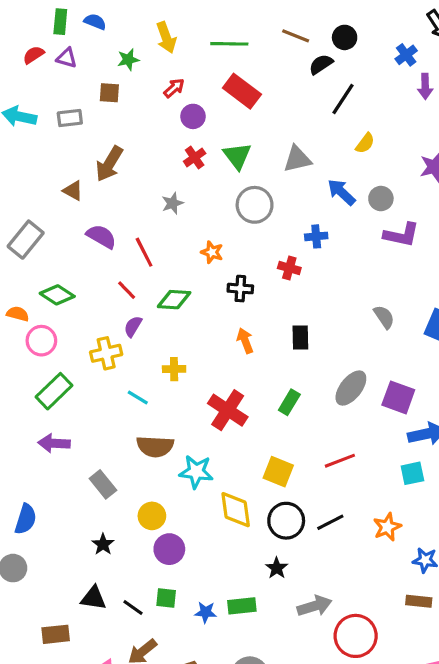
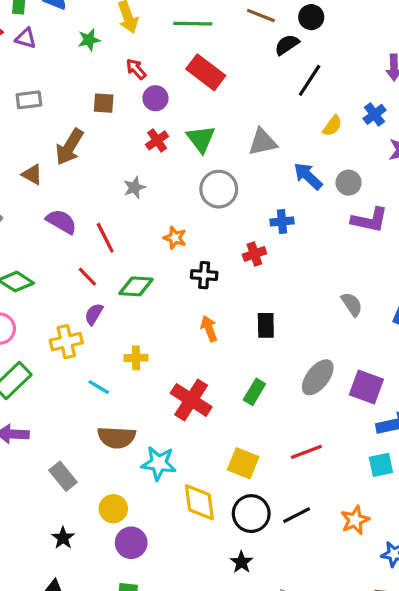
blue cross: (406, 55) -> (374, 114), moved
red arrow: (174, 88) -> (136, 69), turned -90
brown square: (109, 93) -> (104, 103), moved
red cross: (289, 268) -> (254, 254), turned -35

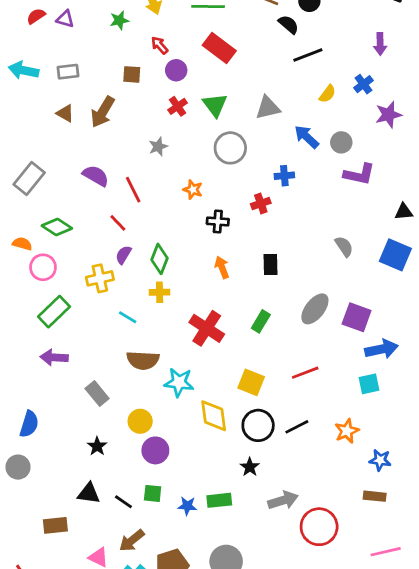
black semicircle: (287, 45) -> (289, 24), turned 75
black line: (310, 80) -> (308, 55), turned 36
brown triangle: (32, 174) -> (65, 113), moved
green diamond: (136, 286) -> (160, 259), moved, turned -72

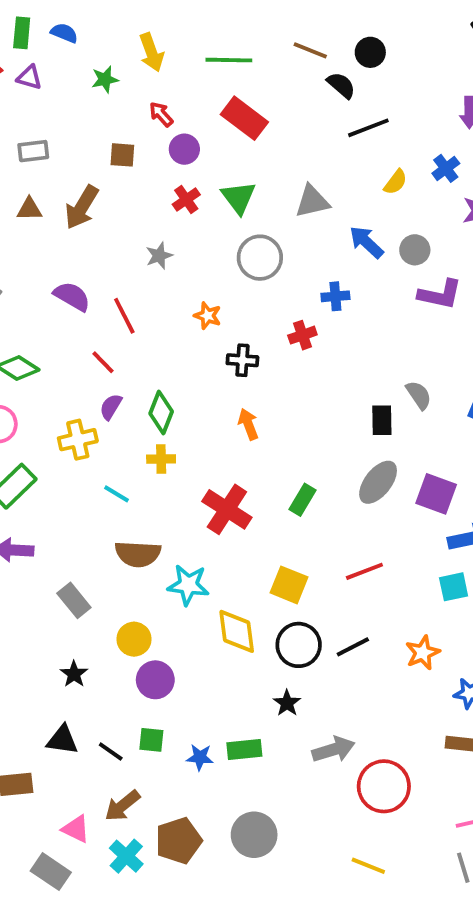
brown triangle: (65, 113) -> (29, 209), turned -30
black rectangle: (271, 264) -> (382, 420), moved

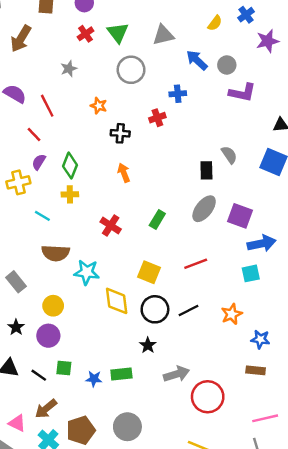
red cross: (227, 509) -> (111, 225), size x0.7
purple circle: (155, 680) -> (48, 336), moved

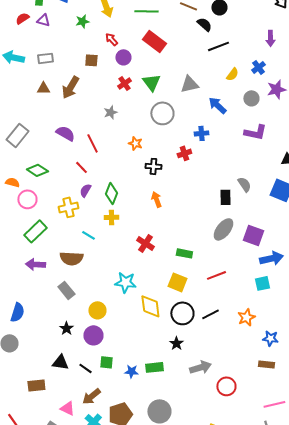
gray circle: (227, 65) -> (251, 98), moved
green rectangle: (157, 219) -> (184, 253), moved, turned 70
brown semicircle: (56, 253) -> (71, 258), moved
red circle: (208, 397) -> (226, 386), size x0.7

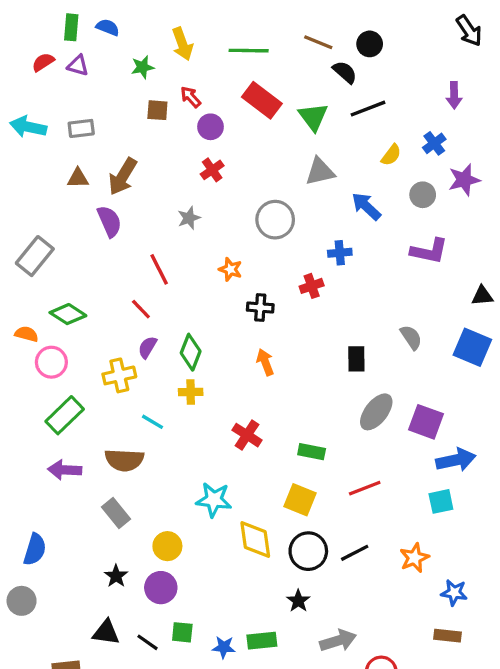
brown square: (91, 60) -> (157, 110), moved
green triangle: (151, 82) -> (313, 117), moved
purple semicircle: (65, 133) -> (109, 221), moved, turned 36
black rectangle: (225, 197) -> (356, 359), moved

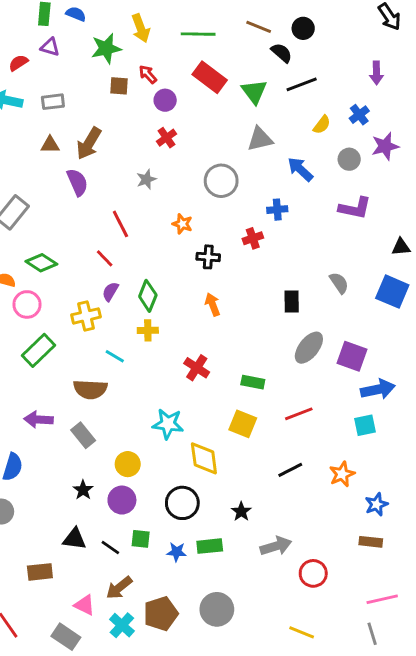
red semicircle: (43, 62) -> (18, 63), moved
green star: (143, 67) -> (106, 48), size x1.5
purple arrow: (65, 470) -> (39, 420), moved
black circle: (308, 551) -> (182, 503), moved
blue star: (454, 593) -> (376, 504), turned -30

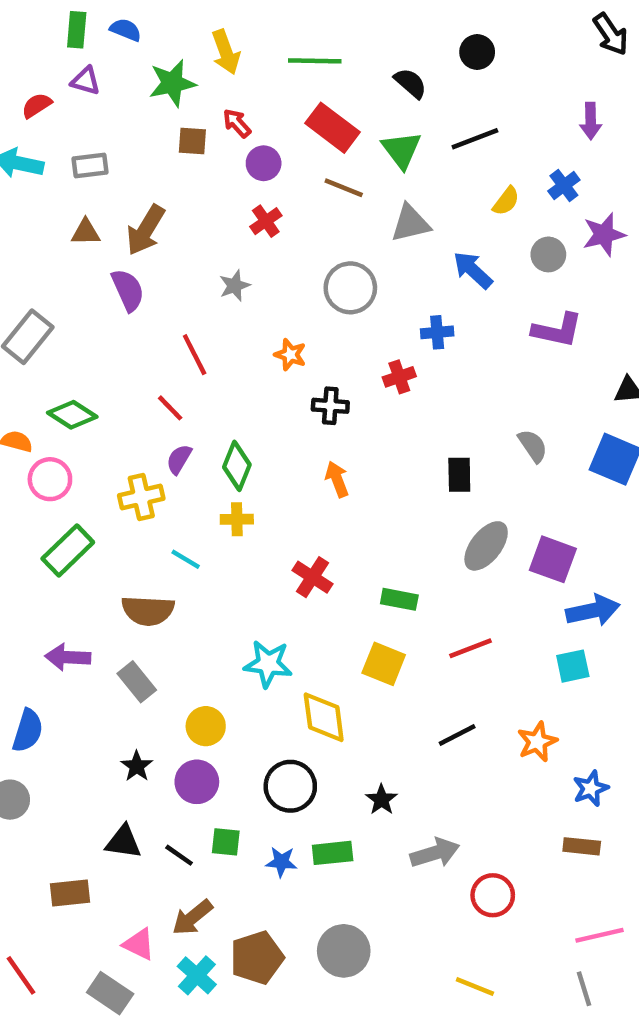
brown line: (259, 27) -> (344, 188), moved
black semicircle: (282, 53) -> (410, 83), moved

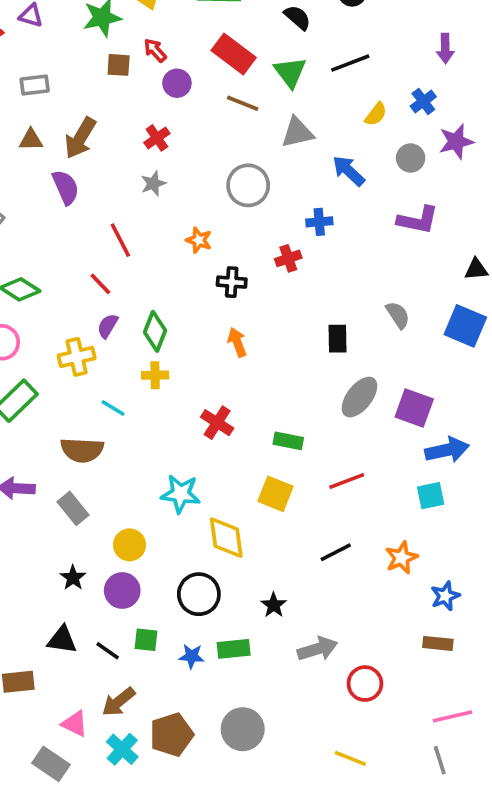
red cross: (266, 221) -> (157, 138), moved

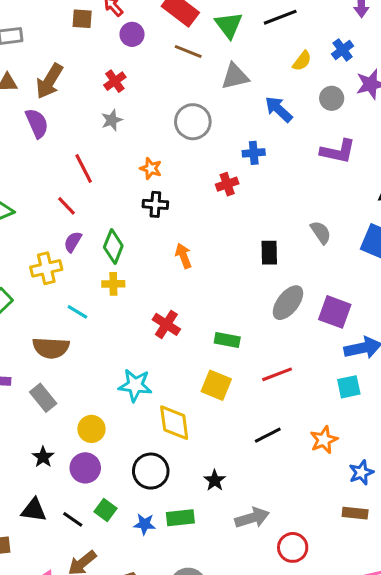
black cross: (232, 282) -> (155, 204), moved
green square: (146, 640) -> (106, 510), turned 30

